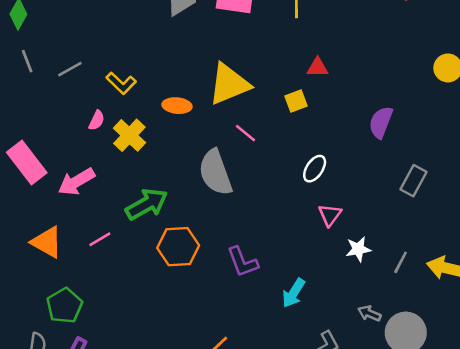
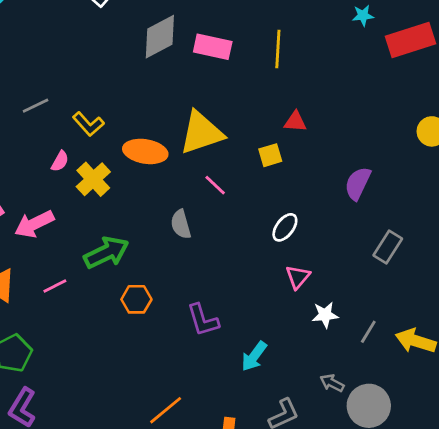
orange ellipse: (177, 106) -> (145, 151), size x1.4
gray semicircle: (215, 172) -> (181, 224), size x0.6
orange hexagon: (178, 247) -> (136, 299), size x0.7

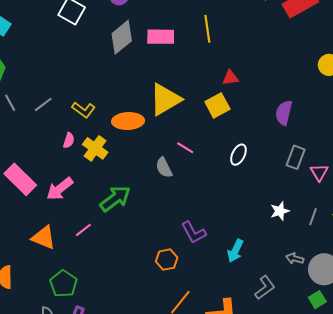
yellow square: (270, 155) -> (217, 105), size x1.4
pink line: (215, 185) -> (185, 148), moved
gray rectangle: (388, 247) -> (296, 157), moved
pink triangle: (298, 277) -> (319, 172), moved
orange hexagon: (136, 299) -> (167, 260), moved

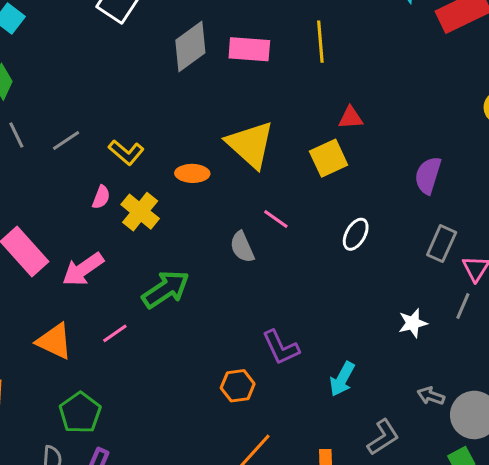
yellow triangle: (165, 100) -> (250, 144), turned -51
orange ellipse: (128, 121) -> (192, 173), size x0.7
gray line: (313, 217) -> (463, 306), moved

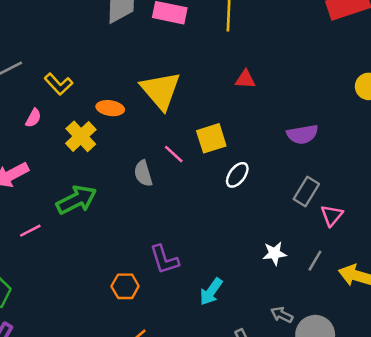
yellow square: (329, 158) -> (211, 138), moved
purple semicircle: (428, 175) -> (302, 134), turned -124
yellow cross: (140, 212) -> (81, 136), moved
gray line: (463, 306) -> (315, 261), moved

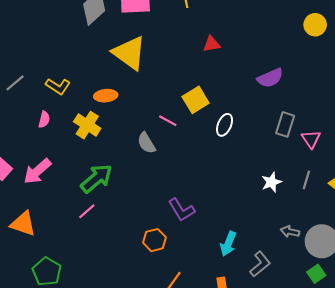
yellow triangle: (161, 91) -> (129, 53), moved
pink line: (30, 231) -> (87, 211), moved
cyan arrow: (211, 292) -> (228, 244), moved

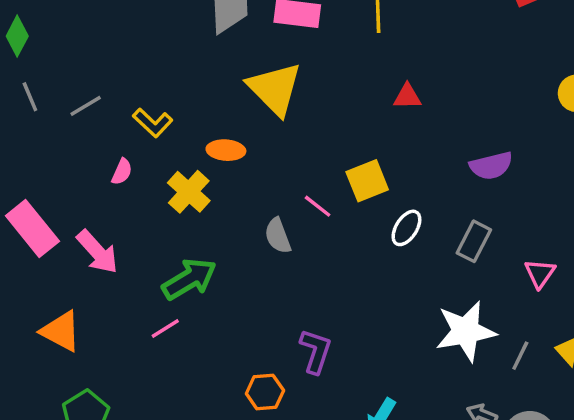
gray rectangle: (285, 124) -> (474, 241), moved
pink arrow: (37, 171) -> (97, 252), turned -100
gray line: (306, 180) -> (520, 356), moved
white star: (271, 182) -> (466, 331), size x1.8
purple L-shape: (181, 210) -> (316, 351), turned -140

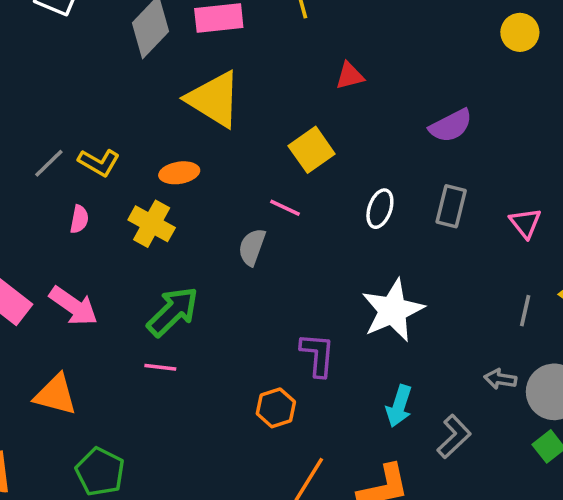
gray line: (86, 106) -> (49, 163), moved
yellow square: (367, 181) -> (312, 150), moved
gray semicircle: (278, 236) -> (252, 247), turned 54
pink line: (165, 328) -> (160, 367), turned 52
white star: (466, 331) -> (393, 310), moved

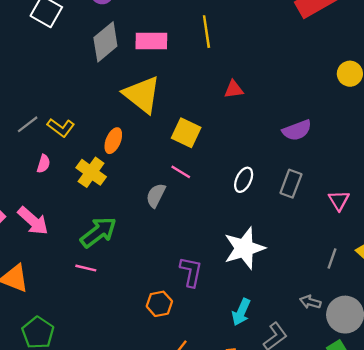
yellow square: (312, 150) -> (186, 133), moved, turned -36
orange ellipse: (179, 173) -> (113, 141), turned -65

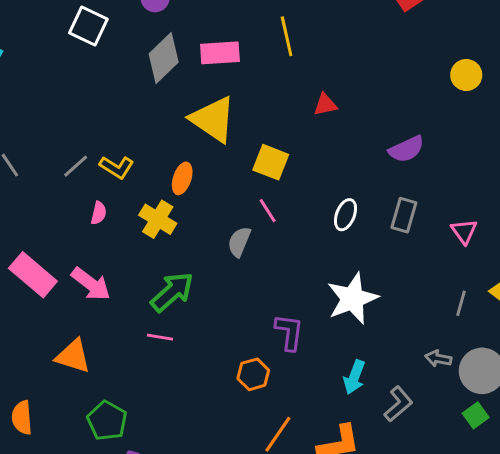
pink line: (181, 172) -> (268, 211), turned 30

